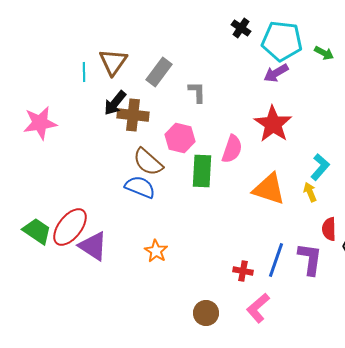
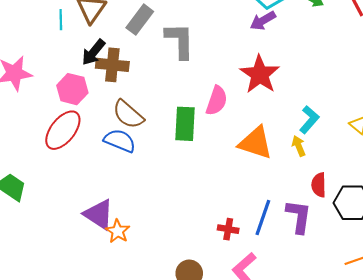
gray L-shape: (197, 92) -> (180, 41), size x1.6
pink hexagon: (180, 138) -> (72, 89), moved
red ellipse: (70, 227) -> (63, 130), moved
purple triangle: (93, 246) -> (99, 214), moved
orange star: (156, 251) -> (118, 231), moved

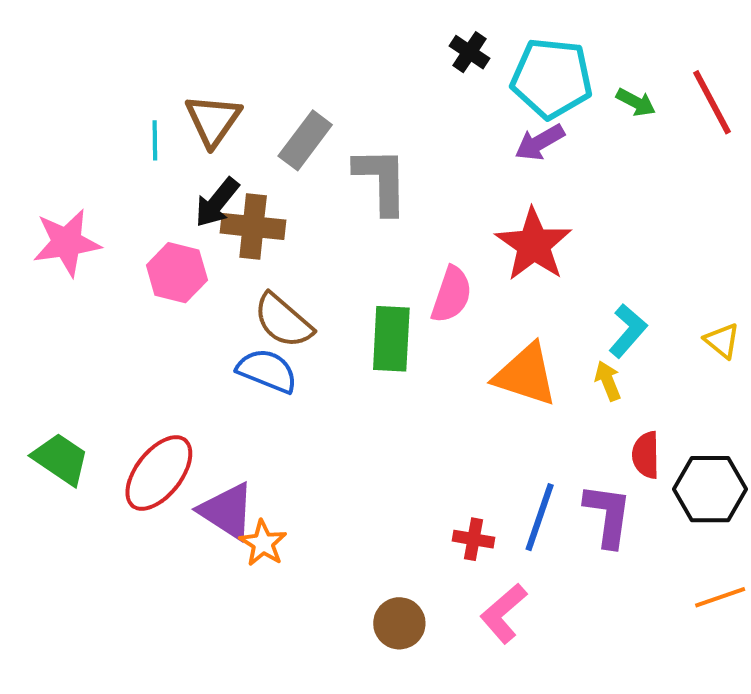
red ellipse: (63, 130) -> (159, 473), moved

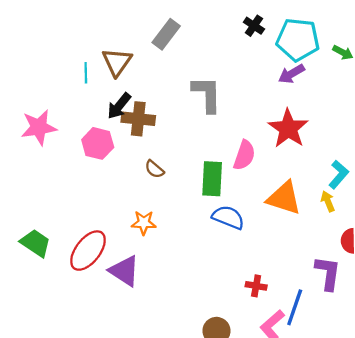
gray rectangle: (305, 140) -> (166, 34), moved
brown semicircle: (283, 321) -> (154, 169), size x0.6
blue semicircle: (267, 371) -> (228, 217), moved
blue line: (540, 517) -> (295, 307), moved
orange star: (263, 543) -> (144, 223), moved, turned -30

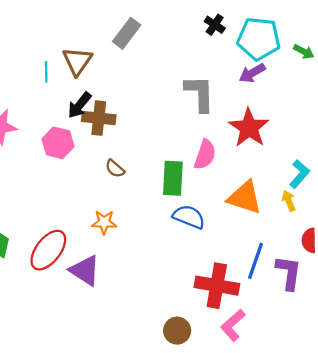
gray L-shape: (207, 94) -> (200, 93), moved
red cross: (256, 286) -> (217, 286), size x2.0
blue line: (295, 307) -> (255, 261), moved

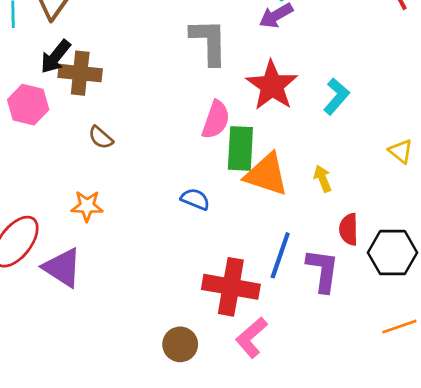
cyan L-shape: (299, 174) -> (336, 96), moved
green rectangle: (173, 178) -> (240, 148), moved
blue semicircle: (189, 217) -> (195, 199), size x0.7

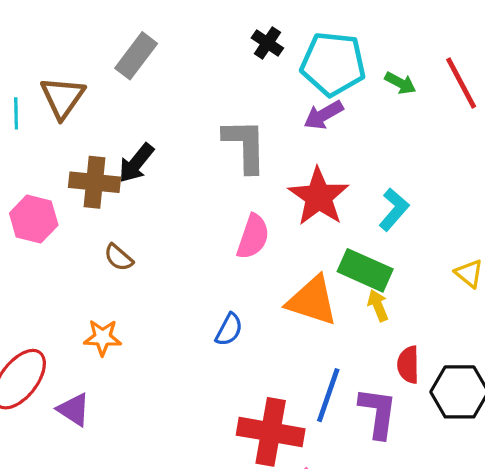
black arrow: (55, 57) -> (136, 163), moved
green rectangle: (240, 148) -> (365, 270), moved, turned -69
blue semicircle: (195, 199) -> (229, 330), turned 96
purple triangle: (62, 268) -> (74, 410), size x0.7

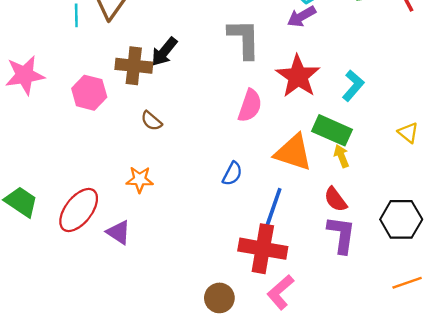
red semicircle: (408, 365) -> (335, 199), moved, turned -36
blue line: (328, 395) -> (273, 208), moved

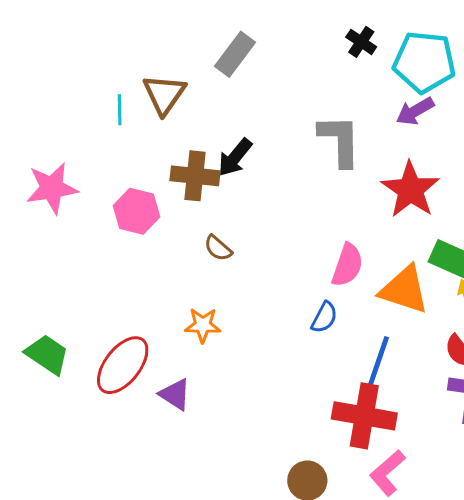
pink semicircle: (250, 106) -> (347, 265), moved

